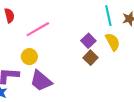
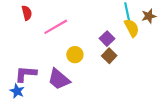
yellow semicircle: (113, 42) -> (132, 28), moved
yellow circle: (29, 57) -> (75, 55), moved

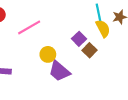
brown square: (109, 56) -> (89, 50), moved
purple trapezoid: (59, 79) -> (59, 71), moved

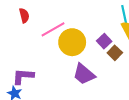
yellow circle: (48, 54) -> (72, 42), moved, size x1.6

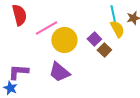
red semicircle: (24, 16) -> (19, 15), size x1.5
purple trapezoid: (84, 74) -> (59, 72), moved

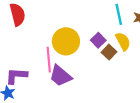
pink line: (46, 28) -> (49, 60), moved, turned -65
yellow semicircle: (117, 29) -> (123, 41), moved

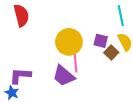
purple square: (98, 40) -> (101, 41), turned -32
pink line: (49, 60) -> (75, 60), moved

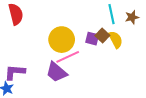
brown square: (111, 52) -> (102, 35), moved
pink line: (75, 60) -> (68, 57), turned 70

